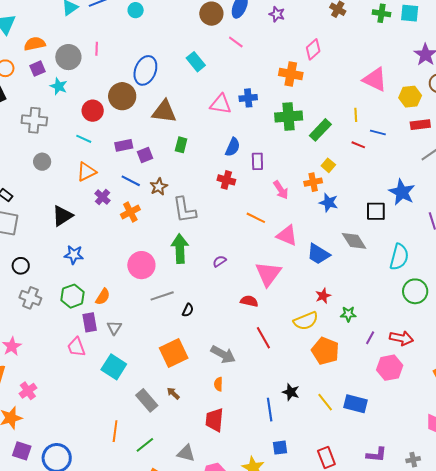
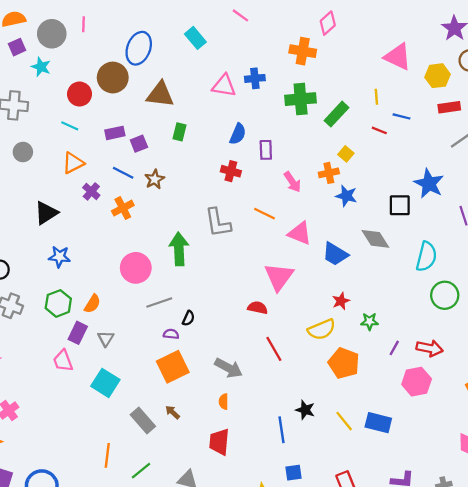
gray L-shape: (184, 210) -> (218, 223), moved
purple semicircle: (220, 261) -> (171, 334), moved, turned 40
purple rectangle: (90, 322) -> (78, 333), turned 36

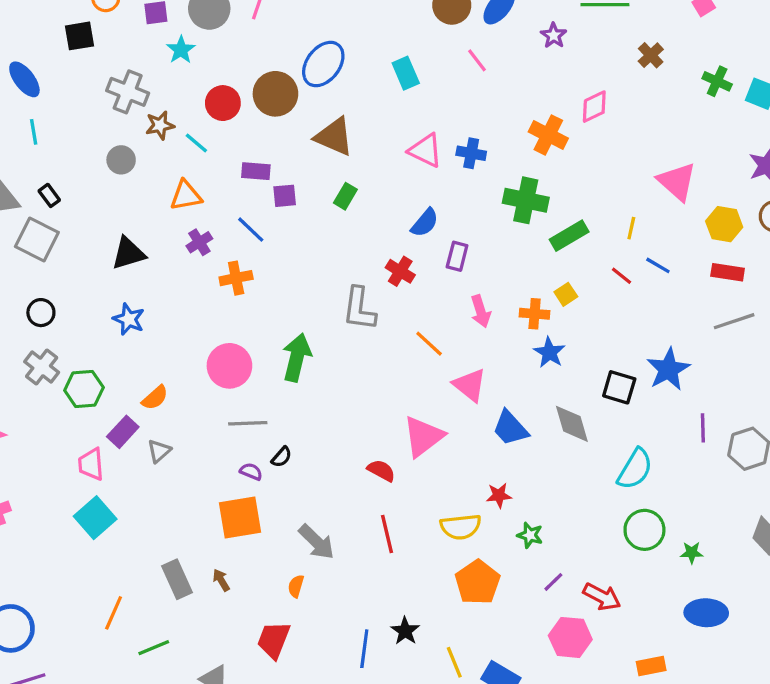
brown star: (155, 179) -> (160, 125), moved
gray L-shape: (218, 223) -> (359, 309), moved
green hexagon: (58, 303) -> (84, 389), moved
cyan square: (105, 383) -> (95, 518), moved

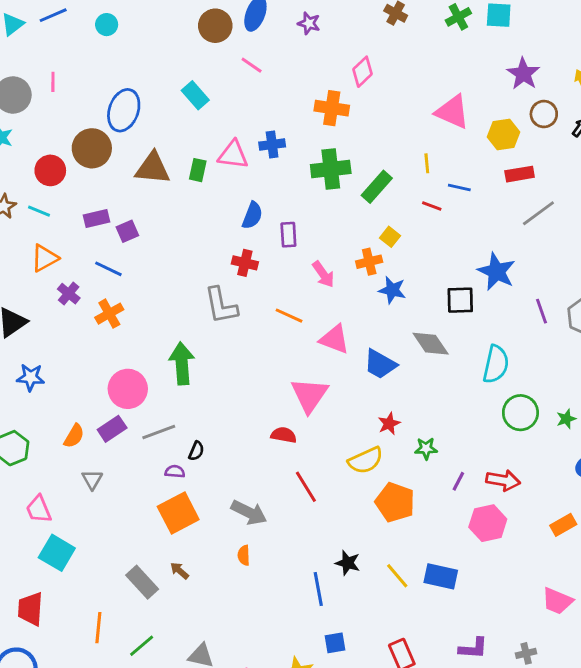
green cross: (717, 81) -> (458, 17), turned -35
green rectangle: (345, 196) -> (198, 170), moved
purple rectangle: (123, 432) -> (112, 429), moved, turned 32
red trapezoid: (274, 640) -> (30, 609), moved

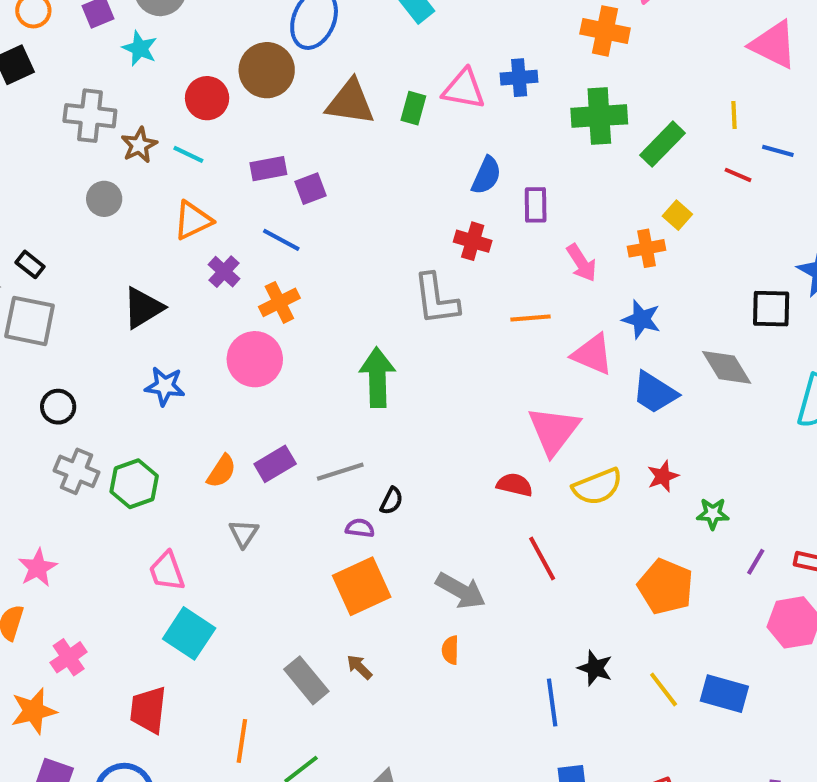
blue star: (392, 290) -> (641, 319), moved
orange line: (289, 316) -> (531, 318), turned -32
pink circle: (128, 389) -> (255, 359), moved
yellow semicircle: (366, 460) -> (597, 487), moved

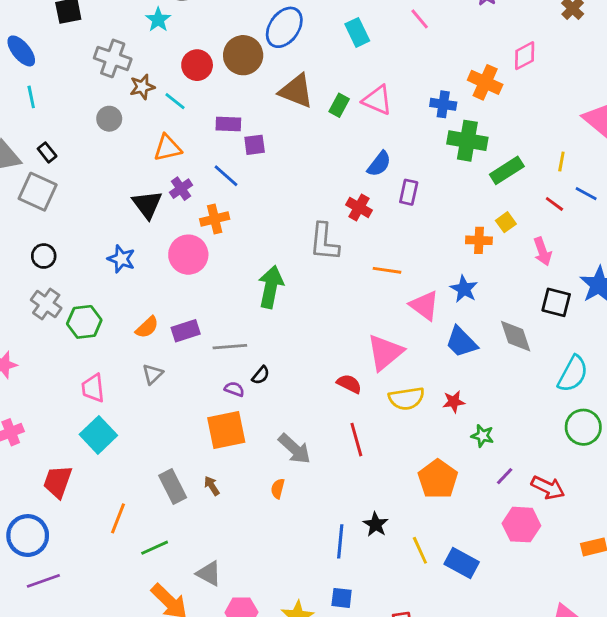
blue cross: (519, 78) -> (443, 104), moved
pink arrow: (581, 263) -> (542, 251), moved
black triangle: (143, 308) -> (147, 204), moved, turned -48

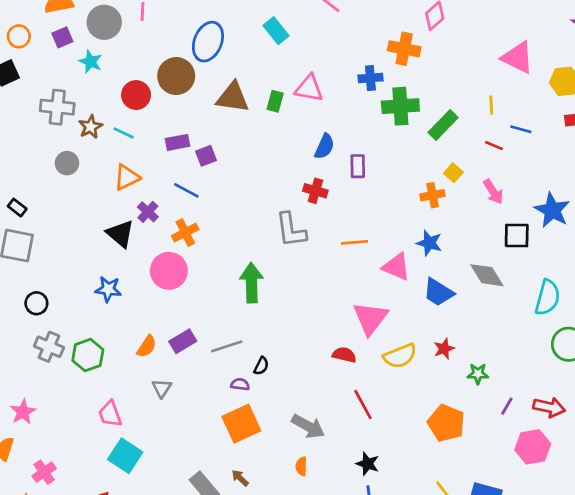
black star: (376, 524) -> (368, 464), moved

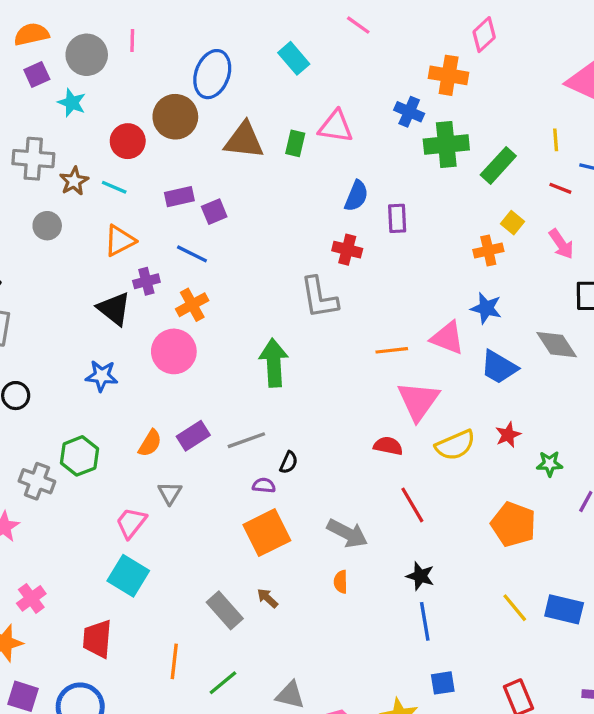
blue cross: (370, 78) -> (409, 112), turned 30
purple cross: (148, 212) -> (146, 281), turned 35
orange line: (355, 242) -> (392, 350), moved
gray cross: (49, 347) -> (37, 481), moved
pink trapezoid: (110, 414) -> (131, 523), moved, turned 60

